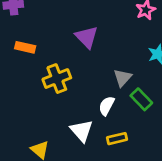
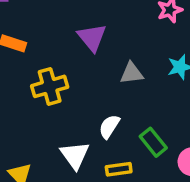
gray triangle: (123, 78) -> (132, 73), moved, turned 36
green rectangle: (141, 99) -> (153, 142), moved

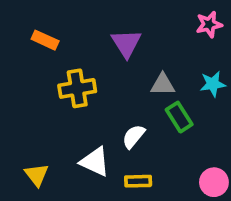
green rectangle: (153, 142) -> (179, 117), moved
white triangle: (75, 155) -> (95, 162), turned -36

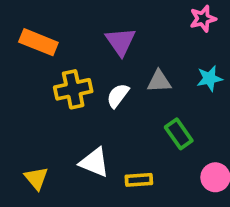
orange rectangle: (45, 40) -> (38, 42), size x1.4
green rectangle: (179, 117) -> (179, 134), moved
white semicircle: (133, 136) -> (118, 96), moved

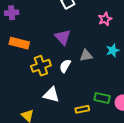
green rectangle: (179, 134) -> (102, 98), moved, turned -35
white triangle: (94, 162) -> (51, 95), moved

